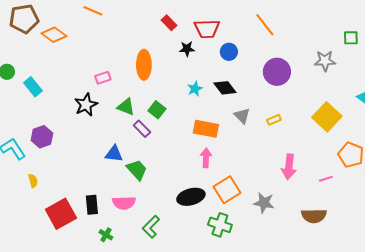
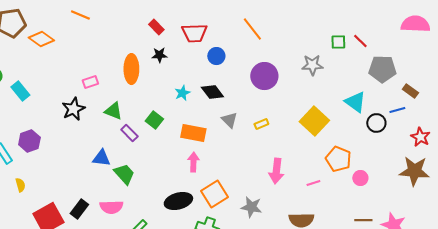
black star: (187, 49) -> (159, 55), moved
green square: (157, 110) -> (154, 120), moved
black rectangle: (92, 205) -> (79, 209), turned 42

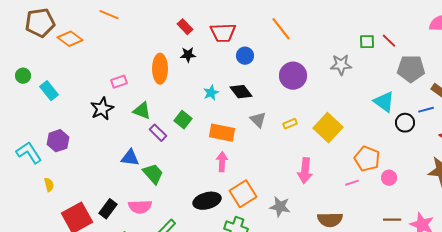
yellow square: (314, 121) -> (328, 128), moved
pink line: (313, 183) -> (352, 183), moved

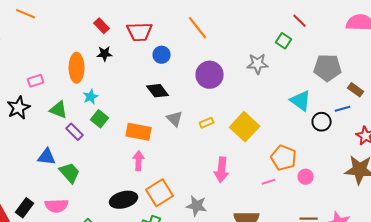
red line: (389, 41) -> (300, 21), moved
green square: (367, 42) -> (284, 41), turned 35
cyan star: (211, 93) -> (91, 97), moved

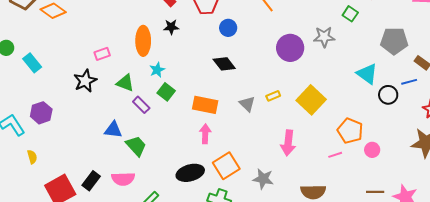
purple circle: (210, 75) -> (290, 48), moved
gray triangle: (175, 119) -> (247, 104), moved

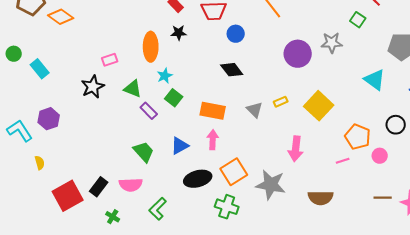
black circle: (388, 95) -> (396, 125), moved
blue triangle: (113, 130) -> (180, 146), moved, turned -36
gray star: (263, 179) -> (271, 185), size x1.4

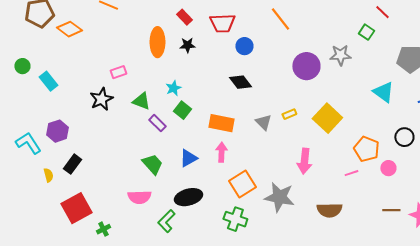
orange ellipse: (151, 47) -> (157, 42), moved
black ellipse: (198, 179) -> (188, 197), moved
black rectangle: (99, 187) -> (72, 164), moved
green cross: (113, 217) -> (103, 229), moved, turned 32

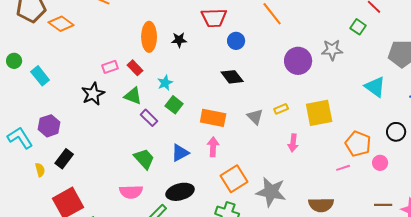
red rectangle: (184, 17) -> (135, 68), moved
yellow square: (327, 118) -> (319, 113), turned 36
pink arrow: (304, 161) -> (293, 143), moved, size x0.7

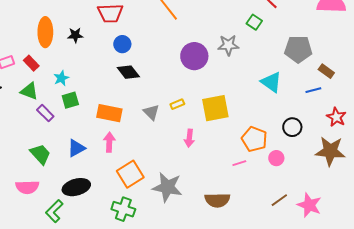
blue circle: (236, 41) -> (122, 44), moved
green square: (174, 105) -> (70, 100), turned 36
brown line: (383, 205) -> (279, 200), turned -36

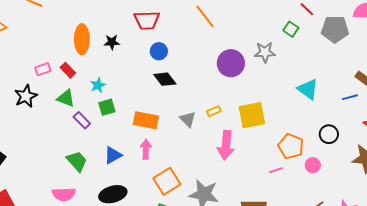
gray pentagon: (298, 49) -> (335, 29), moved
pink arrow: (189, 138) -> (226, 145), size x1.6

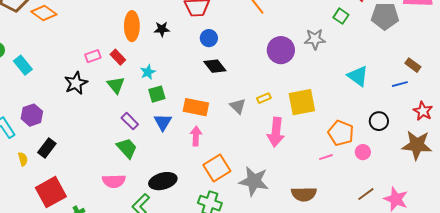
green triangle: (66, 98) -> (116, 85), turned 30
purple rectangle: (82, 120) -> (130, 121), moved
blue triangle: (113, 155) -> (163, 122), moved, turned -30

